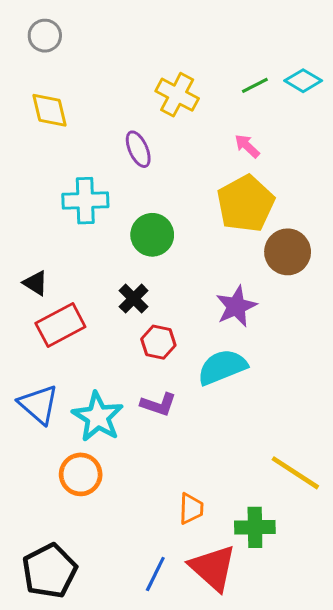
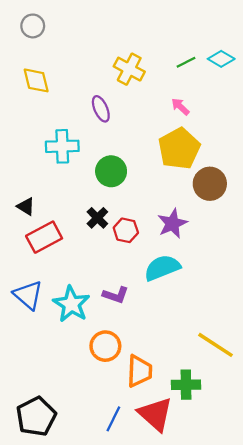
red hexagon: (158, 342) -> (126, 230), moved
orange circle: (81, 474) -> (105, 346), moved
orange trapezoid: (191, 509) -> (139, 371), size x1.4

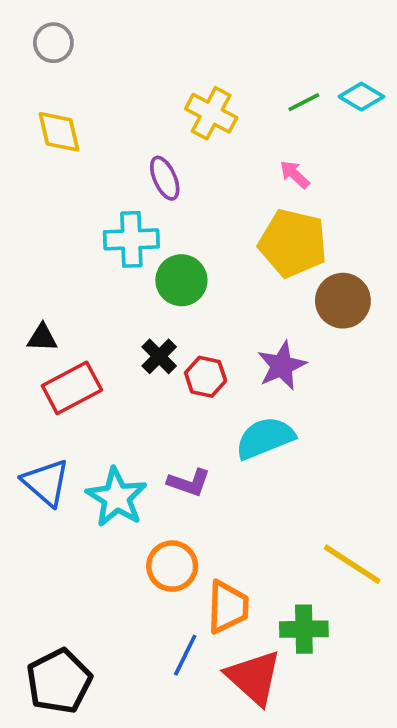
cyan cross: (62, 146) -> (131, 239), moved
yellow pentagon: (179, 149) -> (293, 243), turned -30
black triangle: (26, 206) -> (42, 338), turned -30
blue line: (113, 419) -> (185, 655), moved

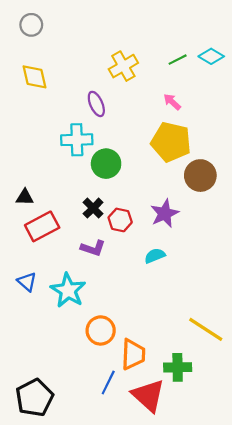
yellow cross: (211, 113) -> (123, 66), turned 32
cyan semicircle: (265, 438) -> (155, 256), size x0.6
blue triangle: (46, 483) -> (27, 282), size x0.7
purple L-shape: (189, 483) -> (93, 248), moved

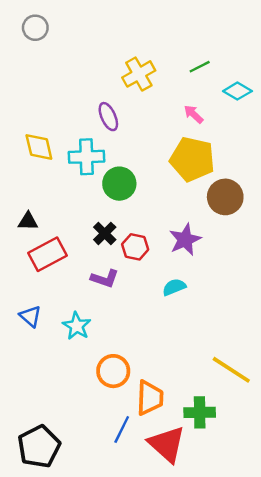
cyan diamond: (211, 56) -> (237, 91), moved
yellow diamond: (35, 77) -> (39, 147), moved
cyan star: (68, 290) -> (77, 326), size x0.7

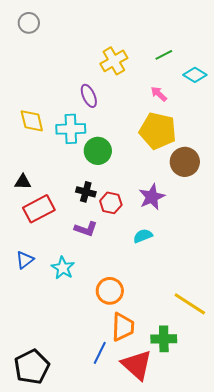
black cross: (105, 233) -> (86, 192), turned -30
blue triangle: (30, 316) -> (25, 260), turned 42
orange circle: (113, 371) -> (110, 291), moved

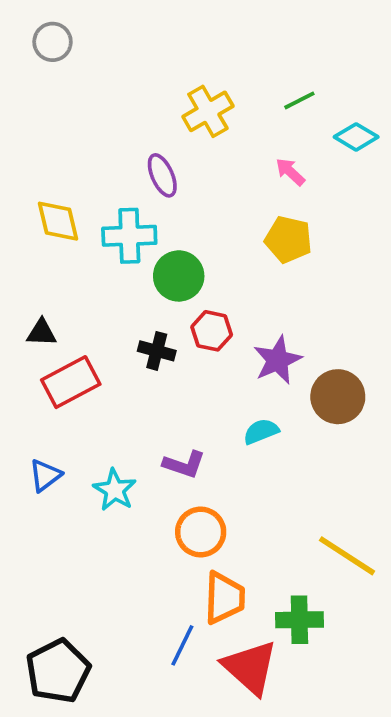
yellow pentagon: (158, 131) -> (288, 239), size x0.7
brown circle: (185, 162) -> (338, 397), moved
red hexagon: (111, 203) -> (212, 331), moved
purple L-shape: (86, 229) -> (184, 464), moved

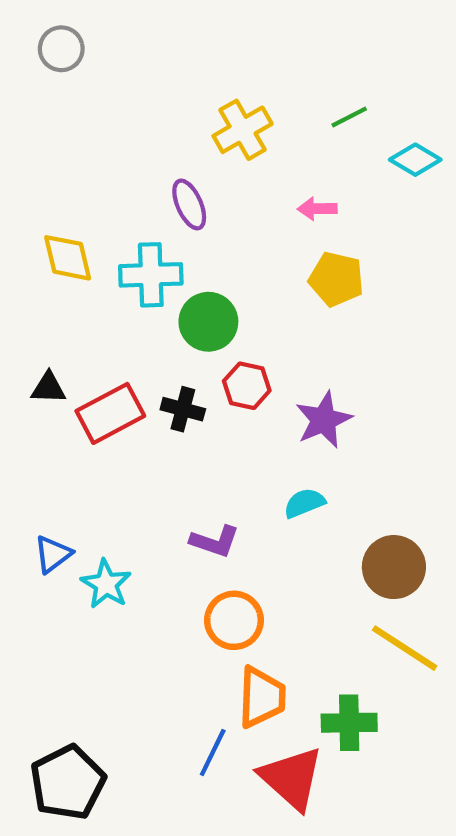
pink arrow: (290, 172) -> (317, 209), moved, turned -44
red rectangle: (71, 382) -> (110, 413), moved
brown circle: (338, 397) -> (394, 567), moved
cyan star: (115, 490) -> (106, 584), moved

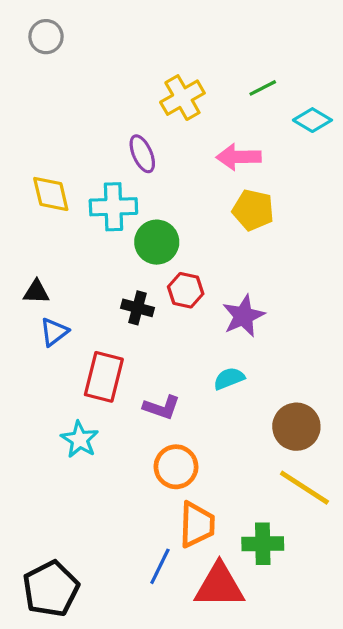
pink arrow: (317, 209) -> (239, 157), size x1.5
red rectangle: (110, 413) -> (104, 377), moved, turned -48
blue triangle: (53, 554) -> (54, 332), moved
red triangle: (292, 778) -> (219, 586), turned -42

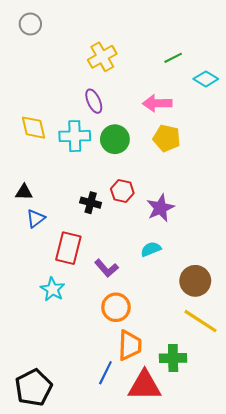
yellow cross: (182, 98) -> (102, 57), moved
green circle: (157, 242) -> (115, 139), moved
purple L-shape: (162, 407) -> (106, 268), turned 30

